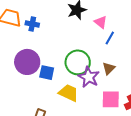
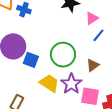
pink triangle: (101, 22) -> (92, 18), turned 40
purple star: (89, 77) -> (71, 84), moved

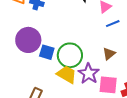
blue line: (98, 35) -> (113, 24), turned 32
green circle: (63, 55) -> (70, 55), moved

